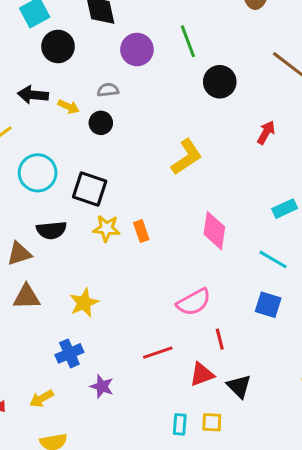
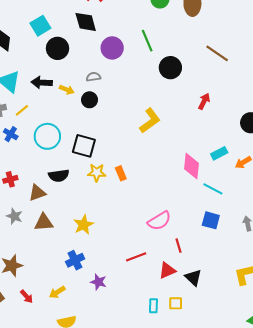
pink diamond: (214, 231) -> (191, 166), moved

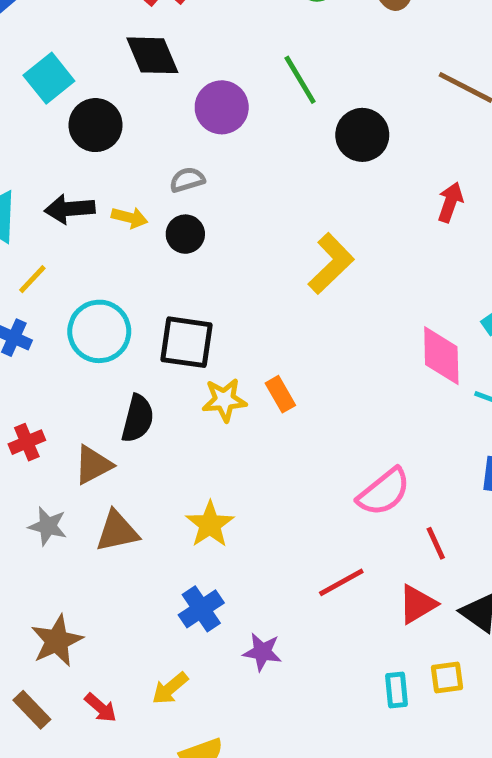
black semicircle: (59, 176) -> (138, 419), turned -60

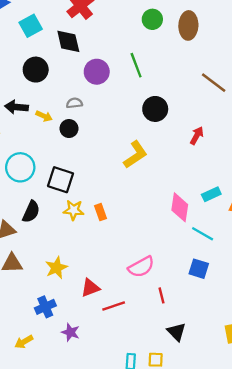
cyan square: (49, 78) -> (31, 26), moved
black circle: (362, 135) -> (155, 109), moved
red triangle: (417, 604) -> (90, 288), moved

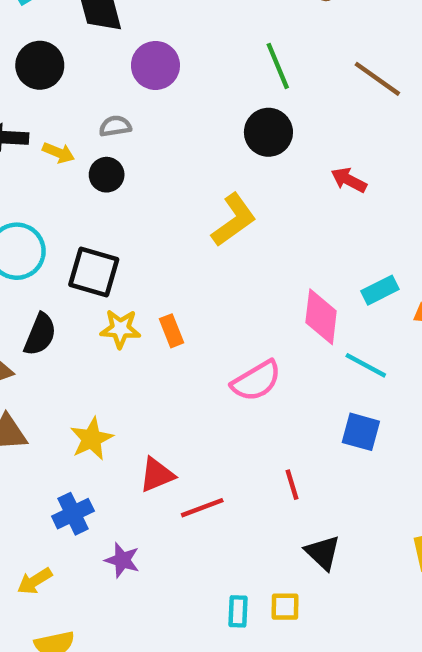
green line: (136, 65) -> (278, 66), moved
red arrow: (197, 136) -> (349, 180), turned -90
pink semicircle: (141, 267) -> (256, 381), moved

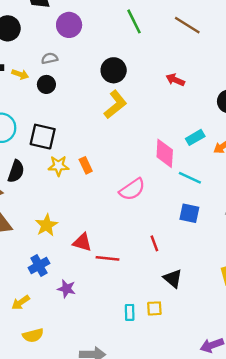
black circle: (268, 132) -> (114, 70), moved
red triangle: (157, 475) -> (82, 242), turned 42
red line: (202, 508) -> (107, 258), turned 30

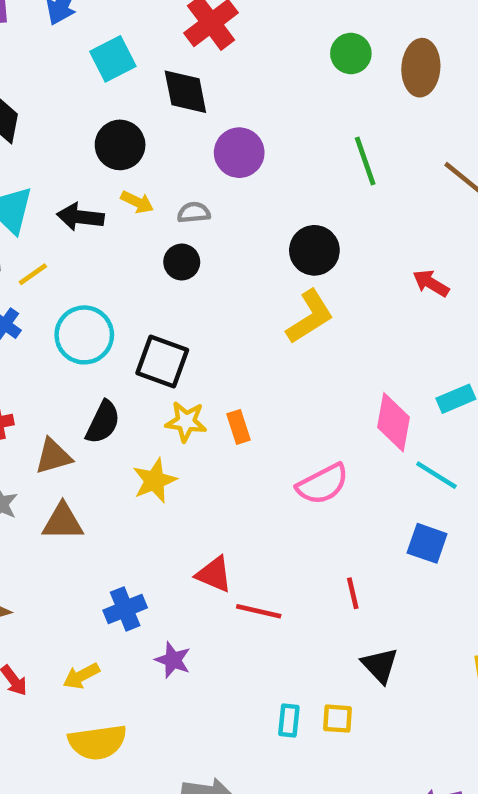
yellow arrow: (20, 74) -> (137, 202), moved
yellow star: (47, 225) -> (155, 481), moved
yellow semicircle: (33, 335) -> (98, 742), size x1.4

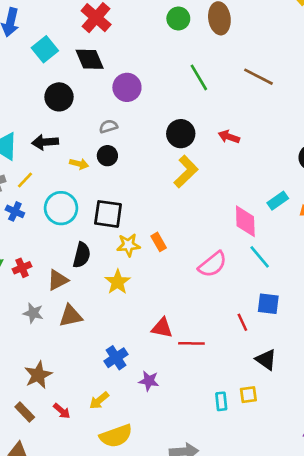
yellow arrow: (137, 202) -> (79, 164), moved
red arrow: (431, 283) -> (229, 137), moved
cyan line: (436, 475) -> (260, 257), moved, turned 30
blue square: (427, 543) -> (268, 304), moved

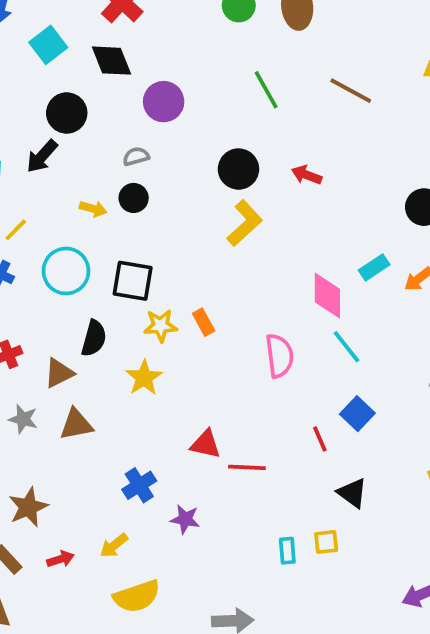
black arrow: (45, 142) -> (42, 156), moved, turned -45
pink semicircle: (213, 264) -> (279, 356), turned -60
blue square: (268, 304) -> (357, 414), turned 35
red arrow: (62, 411) -> (60, 559), turned -60

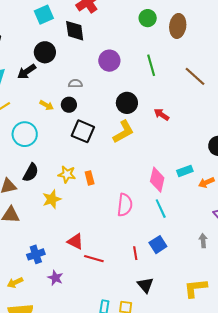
purple circle: (164, 102) -> (109, 61), moved
black square: (133, 281) -> (83, 131), moved

